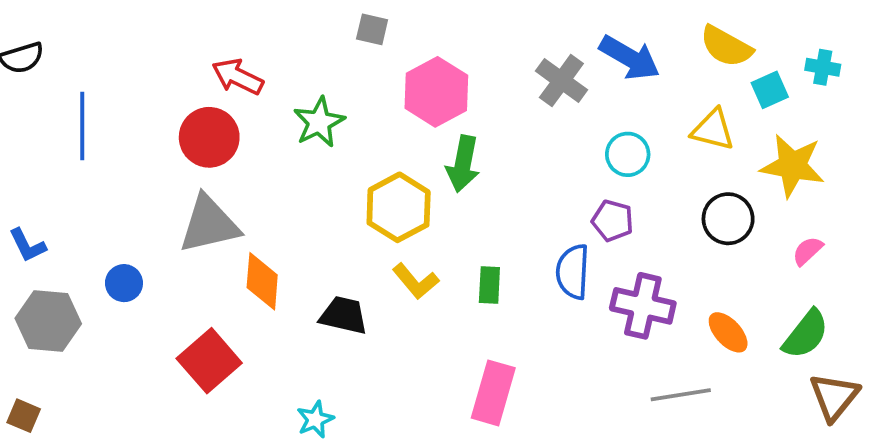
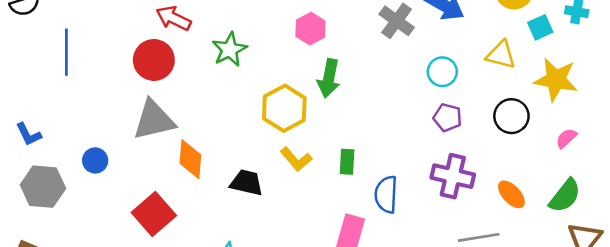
pink hexagon: (436, 92) -> (310, 29), size x0.7
purple pentagon: (613, 221) -> (448, 117), moved
blue semicircle: (573, 272) -> (386, 194), moved

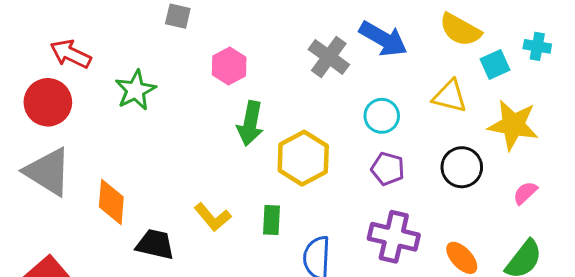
yellow hexagon: (284, 108) -> (303, 158), moved
gray triangle: (154, 120) -> (48, 172), turned 45
orange diamond: (190, 159) -> (111, 202), moved

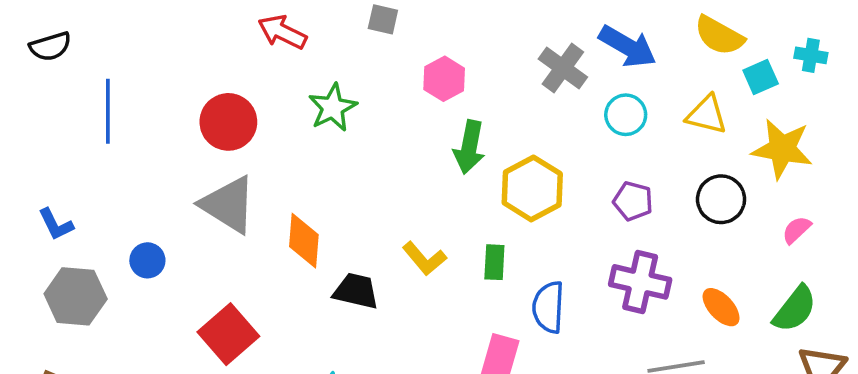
red arrow: (71, 54) -> (282, 32), moved
cyan circle: (382, 116) -> (626, 115), moved

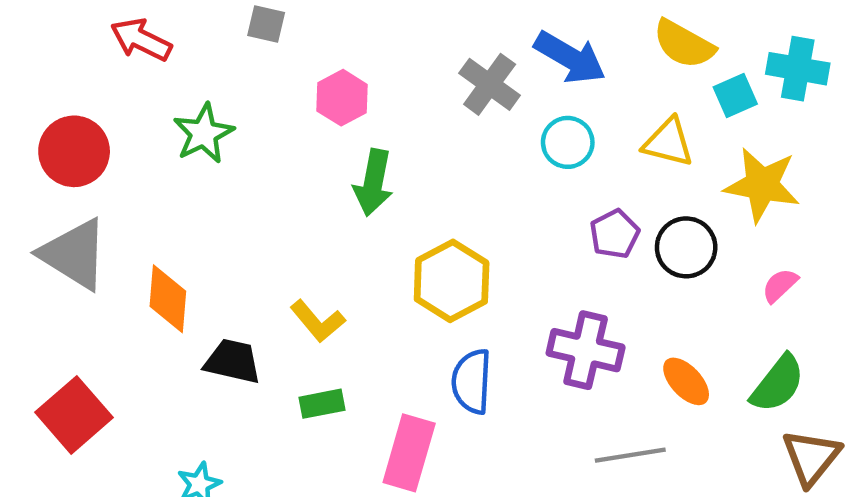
cyan cross: (811, 55) -> (798, 69), size x1.5
yellow hexagon: (532, 188) -> (452, 281), moved
purple pentagon: (633, 201) -> (615, 234), moved, turned 30
green rectangle: (494, 262) -> (322, 404), moved, turned 76

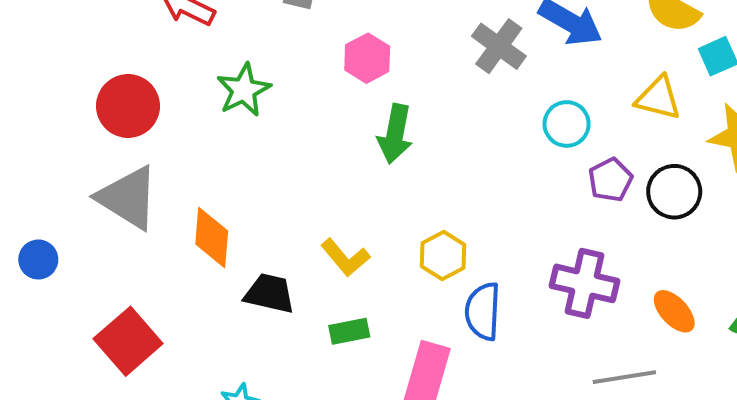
cyan circle: (568, 142) -> (567, 124), moved
yellow hexagon: (452, 281) -> (443, 255), moved, size x0.7

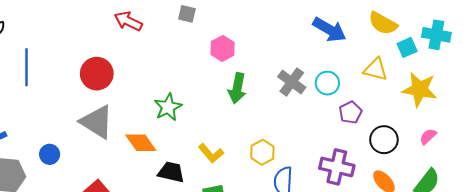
gray cross: (499, 46) -> (292, 82), moved
green star: (244, 90) -> (168, 107), moved
black circle: (674, 192) -> (384, 140), moved
orange diamond: (212, 238) -> (141, 143), turned -40

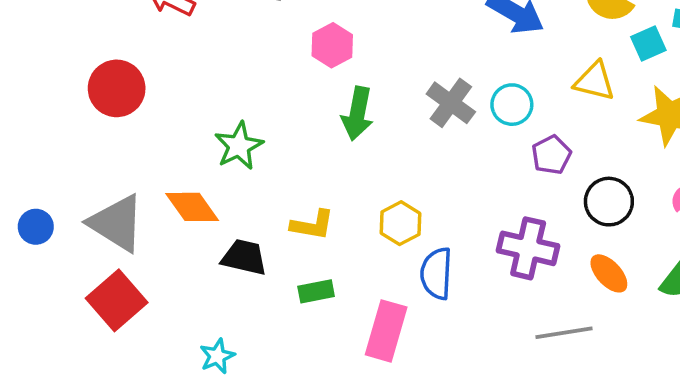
gray triangle: (97, 122) -> (117, 223), moved
yellow L-shape: (211, 153) -> (312, 225), turned -40

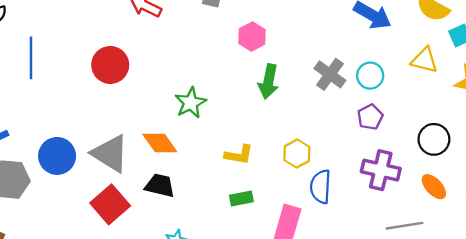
purple pentagon: (551, 155) -> (370, 117), moved
blue circle: (36, 227) -> (57, 156), size x1.6
black trapezoid: (244, 257) -> (160, 185), moved

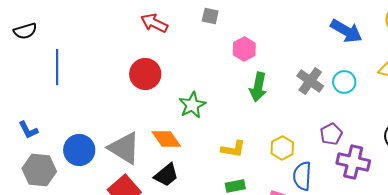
red circle: (110, 65) -> (145, 74), moved
purple pentagon: (370, 117) -> (331, 134), moved
black trapezoid: (160, 185) -> (166, 175), turned 128

